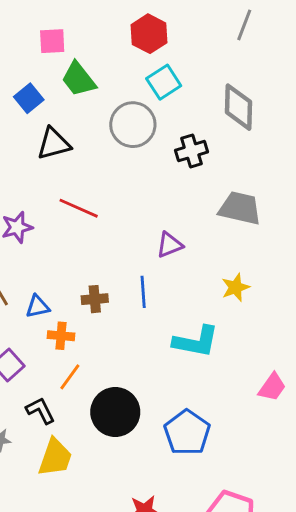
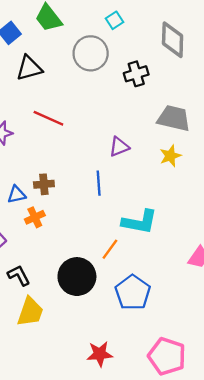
cyan square: (164, 82) -> (115, 20), size x0.7
yellow star: (236, 287) -> (170, 156), moved
brown cross: (95, 299) -> (44, 184), moved
orange cross: (61, 336) -> (35, 217), turned -30
orange line: (70, 377) -> (110, 249), moved

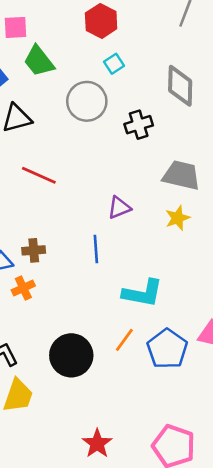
orange line: (110, 249) -> (124, 340), moved
blue pentagon: (133, 292) -> (167, 349), moved
red star: (100, 354) -> (97, 444), turned -30

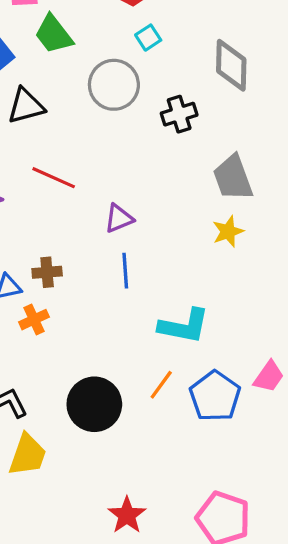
gray trapezoid: (181, 175) -> (233, 178), turned -123
purple triangle: (119, 208) -> (119, 218), moved

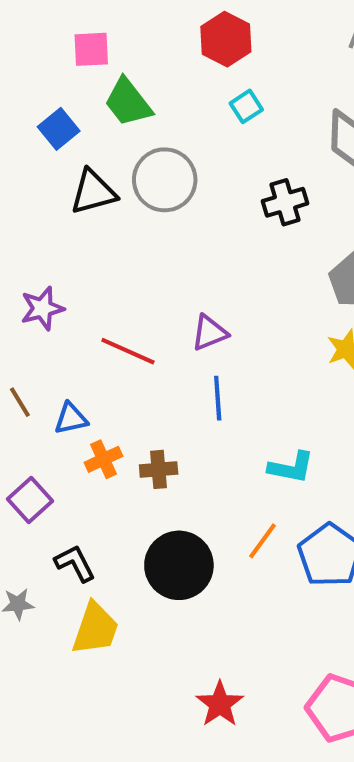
gray circle: (114, 85) -> (165, 180), moved
red line: (54, 178) -> (128, 351), moved
brown cross: (47, 272) -> (159, 469), moved
cyan L-shape: (184, 326) -> (291, 467), size x0.7

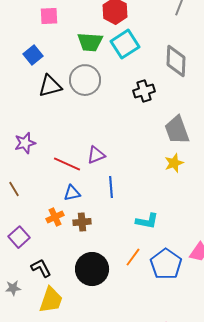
green trapezoid: (128, 102) -> (90, 42), moved, turned -48
cyan square: (246, 106) -> (125, 44), size x1.8
purple triangle: (210, 333) -> (96, 155), moved
blue triangle: (71, 418) -> (72, 193), moved

